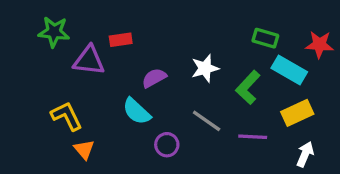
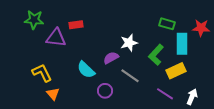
cyan rectangle: (289, 70) -> (182, 44), turned 60
purple semicircle: (154, 78) -> (111, 58), moved
yellow rectangle: (297, 113) -> (176, 71), moved
purple line: (253, 137) -> (165, 94), moved, turned 30

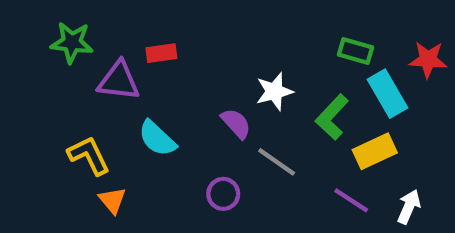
cyan rectangle: (182, 44) -> (387, 94), turned -30
purple semicircle: (111, 58) -> (236, 123), turned 77
cyan semicircle: (86, 70) -> (157, 138), moved

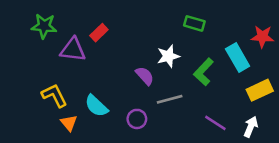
green rectangle: (355, 51) -> (194, 23), moved
red rectangle: (161, 53) -> (99, 33), turned -36
cyan semicircle: (157, 138) -> (96, 106), moved
yellow rectangle: (375, 151) -> (260, 90), moved
gray line: (277, 162) -> (170, 99), turned -50

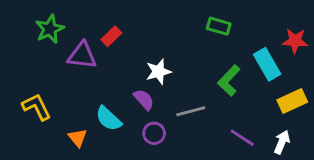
green star: (44, 26) -> (50, 29), turned -30
white star: (168, 56) -> (158, 72), moved
purple semicircle: (145, 76) -> (144, 100), moved
yellow L-shape: (54, 95) -> (37, 107), moved

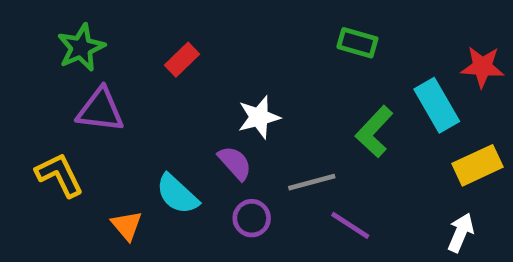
purple triangle: (82, 55) -> (100, 110), moved
purple line: (242, 138) -> (350, 225), moved

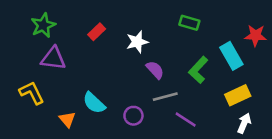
white star: (259, 117) -> (137, 42), moved
purple semicircle: (235, 163) -> (155, 70), moved
yellow rectangle: (478, 165) -> (238, 95), moved

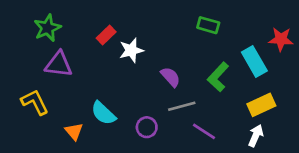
white star: (137, 42) -> (131, 50), moved
white arrow: (244, 123) -> (256, 136), moved

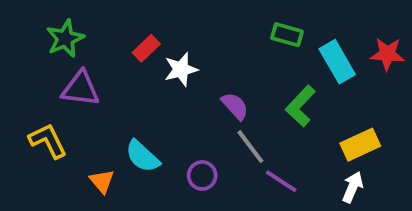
cyan rectangle: (254, 62) -> (337, 62), moved
gray line: (182, 106) -> (250, 147), turned 68

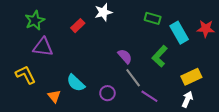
white star: (181, 69) -> (103, 12), moved

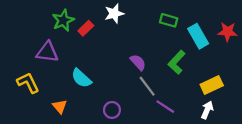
green star: (35, 20) -> (63, 20), moved
cyan semicircle: (76, 83) -> (81, 78), moved
purple circle: (107, 93) -> (112, 110), moved

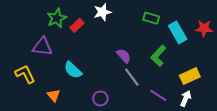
purple line: (165, 107) -> (158, 95), moved

